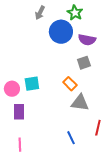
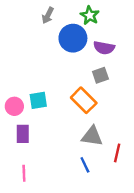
orange rectangle: (70, 84) -> (84, 100), size x1.5
gray triangle: (80, 103) -> (92, 136), moved

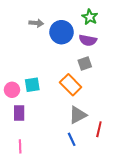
gray arrow: (48, 15) -> (36, 23), moved, turned -112
green star: (90, 15) -> (90, 17), moved
gray triangle: (92, 136) -> (78, 115), turned -36

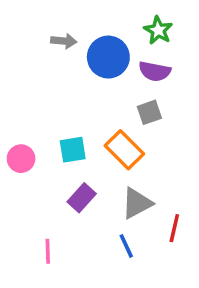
cyan square: (32, 85) -> (73, 150), moved
purple rectangle: (19, 113) -> (82, 198), moved, turned 42
pink line: (20, 146) -> (48, 251), moved

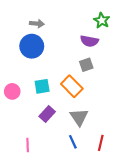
green star: (158, 30) -> (102, 20), moved
blue circle: (108, 57) -> (32, 46), moved
gray triangle: (137, 203) -> (79, 117), turned -36
red line: (174, 228) -> (101, 143), moved

